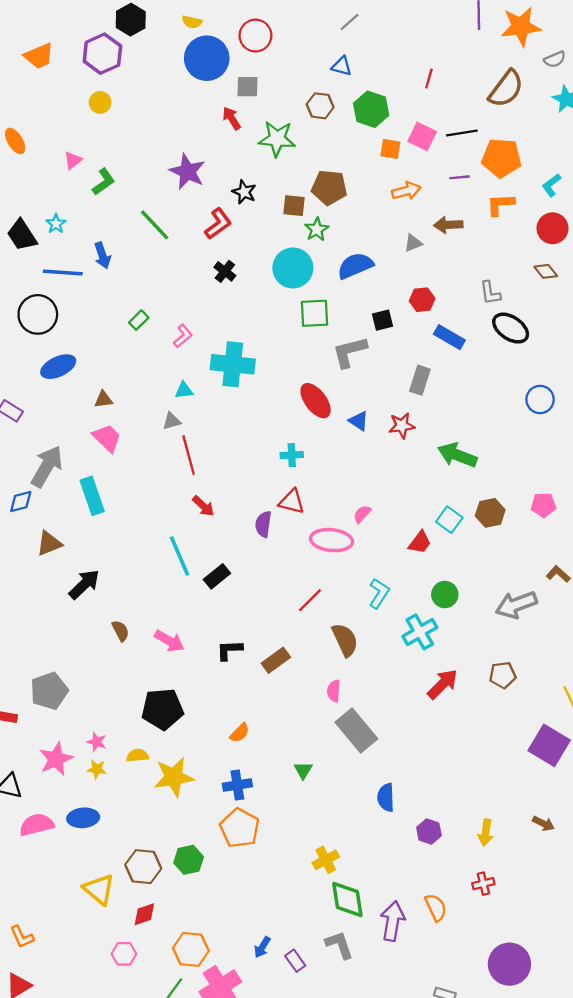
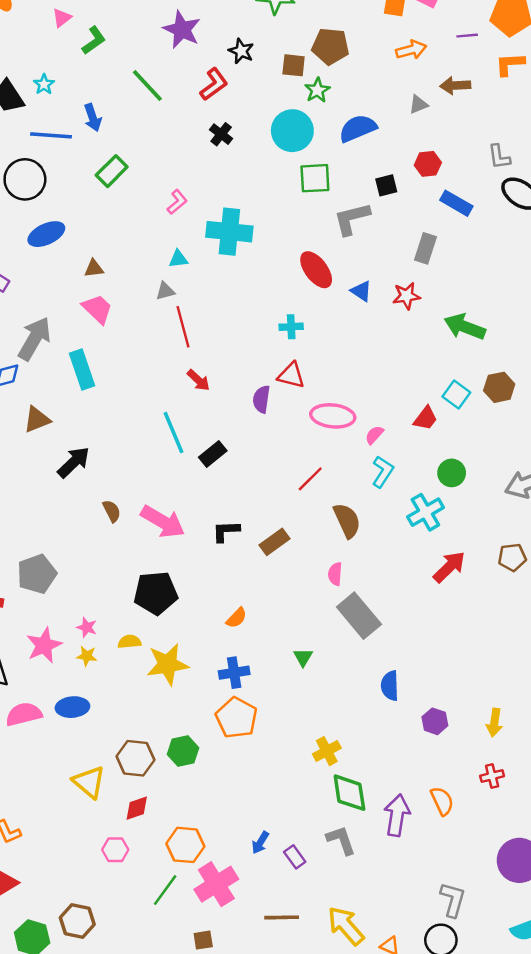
green rectangle: (139, 320) -> (112, 171), moved, size x1.5
pink semicircle: (362, 514) -> (374, 435), moved
pink arrow: (169, 641) -> (163, 522), size x1.4

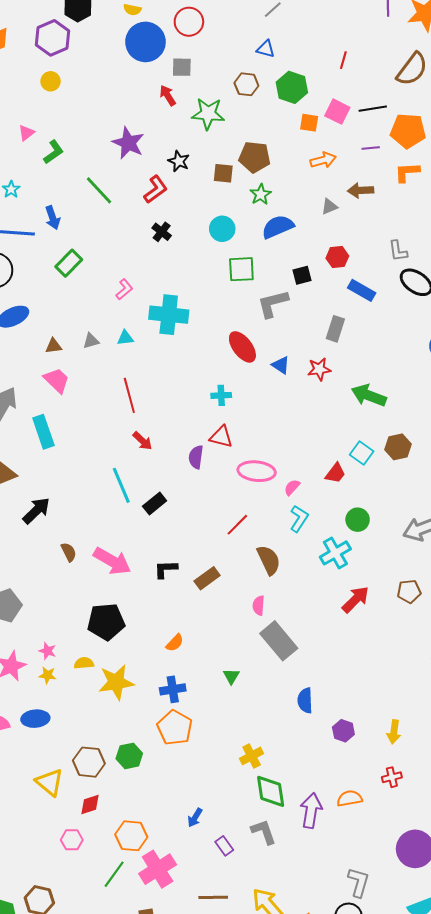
green star: (317, 90) -> (261, 194), moved
cyan circle: (292, 131) -> (222, 229), size x0.7
gray triangle: (165, 291) -> (91, 341), moved
orange semicircle: (442, 801) -> (349, 798), turned -75
blue arrow: (260, 843) -> (195, 818), moved

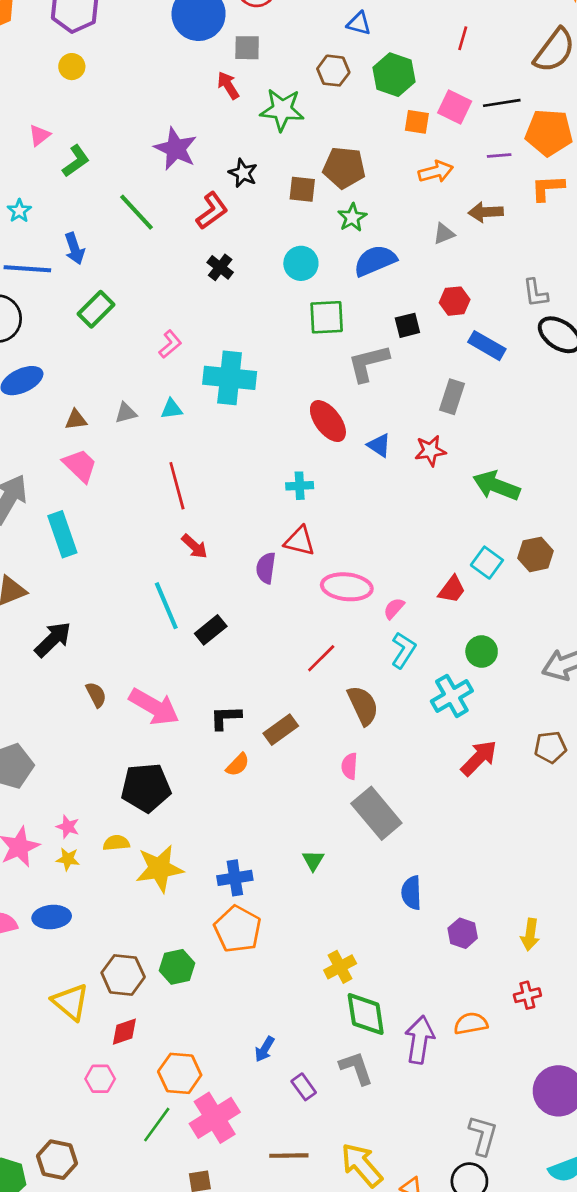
orange semicircle: (175, 643) -> (238, 765), moved

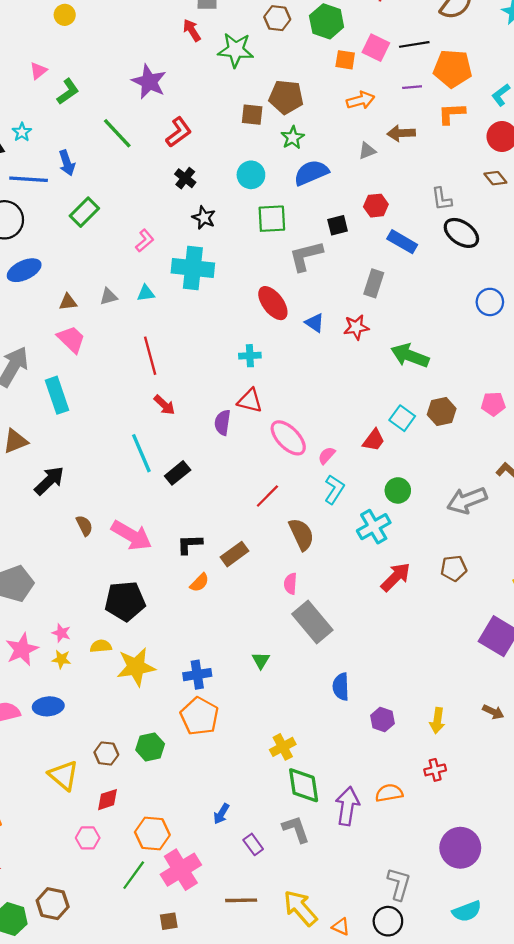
black star: (243, 173) -> (204, 218), moved
pink ellipse: (347, 587) -> (288, 438), turned 39
brown hexagon: (123, 975) -> (106, 753), size x0.7

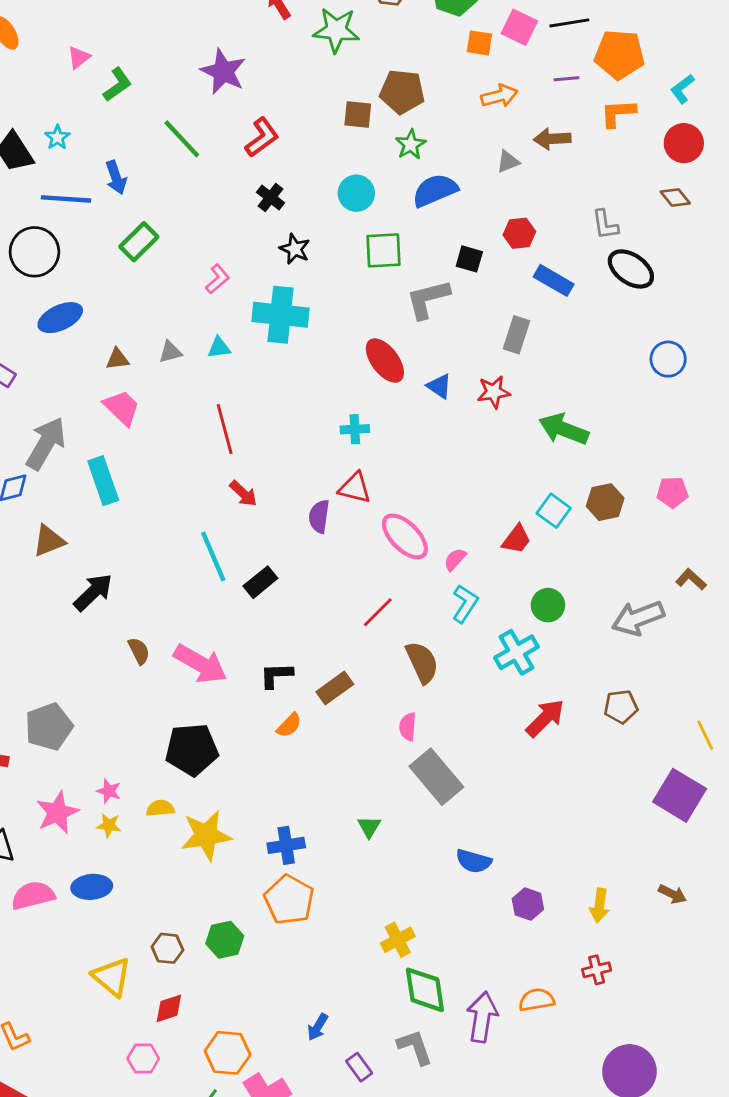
black square: (338, 225) -> (469, 259), turned 30
blue semicircle: (341, 687) -> (474, 861), turned -72

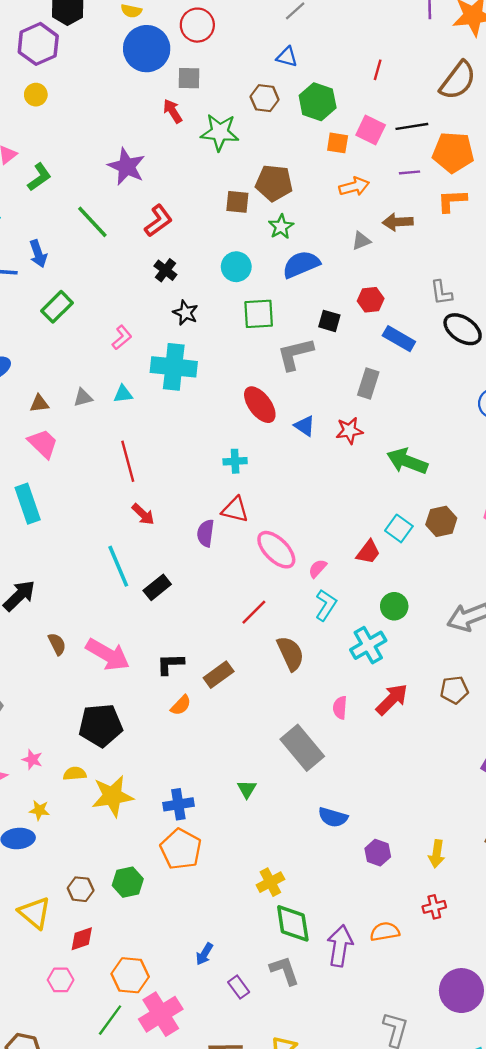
pink semicircle: (408, 727) -> (340, 708), moved
yellow star: (109, 825) -> (39, 810), moved

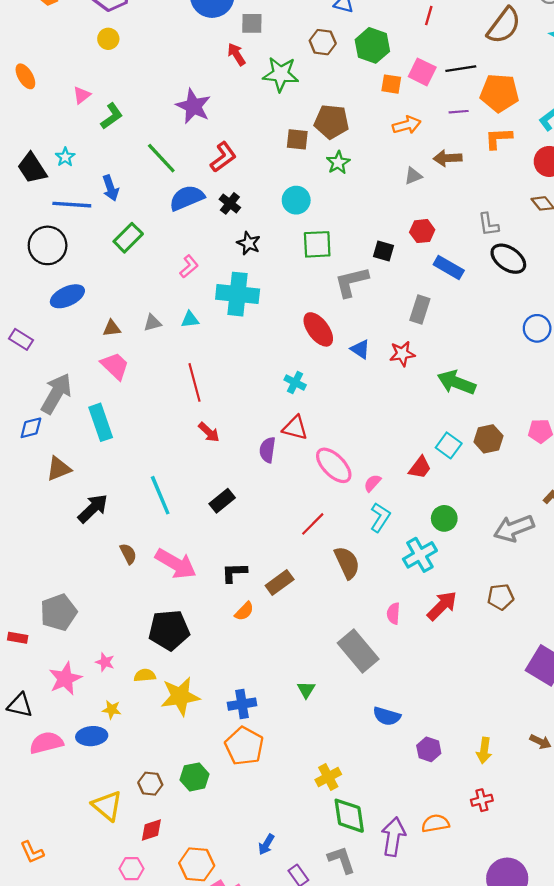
blue semicircle: (301, 264) -> (187, 198), moved
cyan cross: (235, 461) -> (295, 382), turned 30
cyan line: (118, 566) -> (160, 495), moved

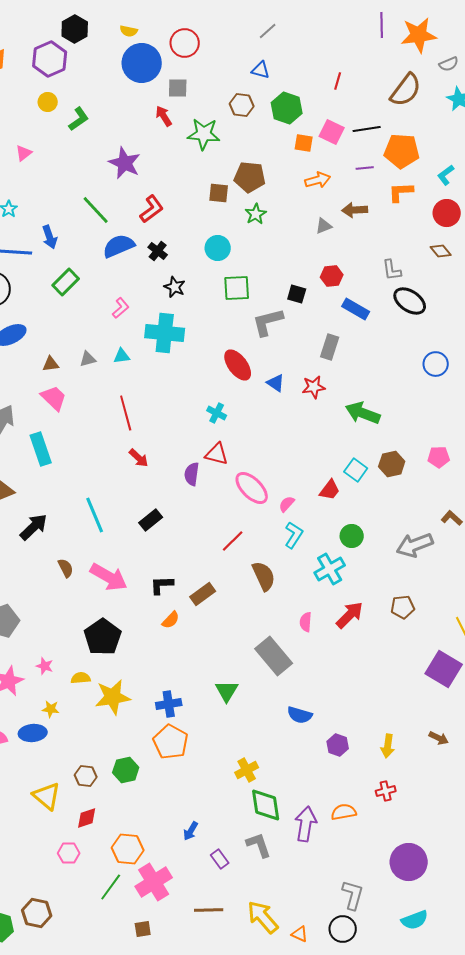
green L-shape: (112, 116) -> (79, 119), moved
black pentagon: (169, 630) -> (103, 637), turned -30
green triangle: (306, 690) -> (227, 691), size x1.4

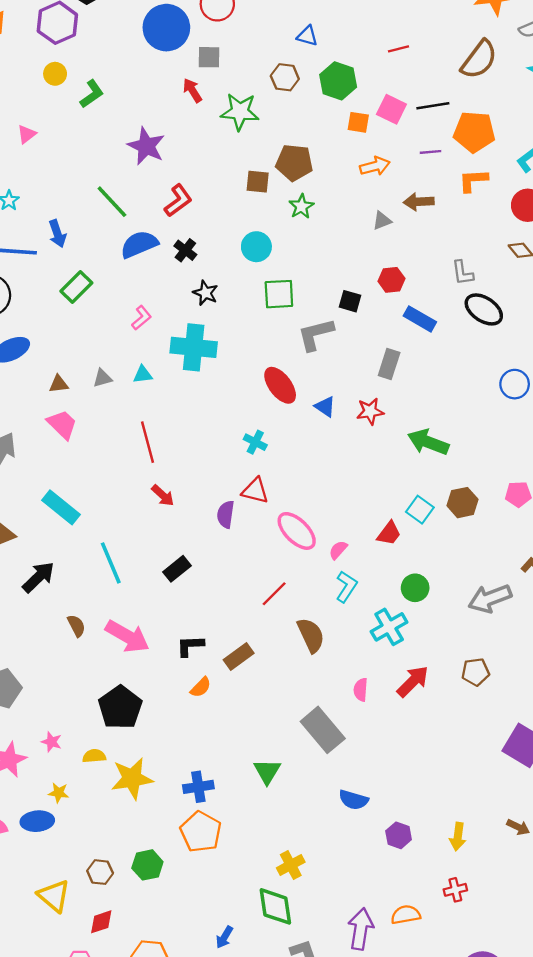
red line: (338, 81) -> (399, 49), turned 60
cyan rectangle: (41, 449) -> (61, 507), moved, turned -32
green diamond: (266, 805) -> (275, 906), moved

